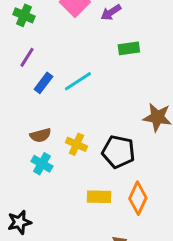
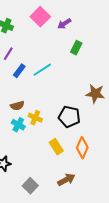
green rectangle: (129, 48) -> (76, 48), turned -56
yellow cross: (76, 144) -> (35, 118), moved
yellow rectangle: (99, 197) -> (56, 147), turned 56

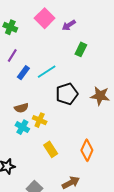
black pentagon: (69, 117) -> (67, 94), moved, turned -30
yellow rectangle: (56, 147) -> (51, 149), moved

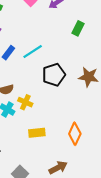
green rectangle: (81, 49) -> (78, 28), moved
yellow rectangle: (51, 149) -> (37, 133), turned -63

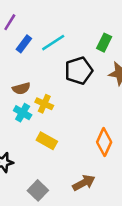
green rectangle: (78, 28) -> (104, 43), moved
yellow rectangle: (37, 133) -> (47, 141), moved, turned 35

